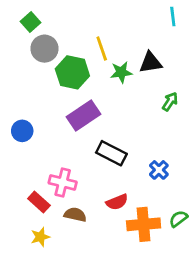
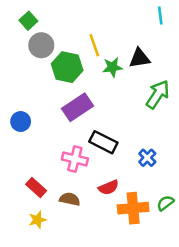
green arrow: (170, 102) -> (158, 94), size x1.6
pink cross: (63, 182) -> (75, 159), moved

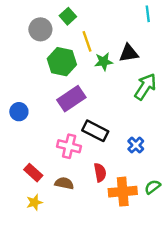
green square: (28, 21) -> (68, 16), moved
gray circle: (41, 45) -> (40, 29), moved
red semicircle: (109, 187) -> (100, 173), turned -78

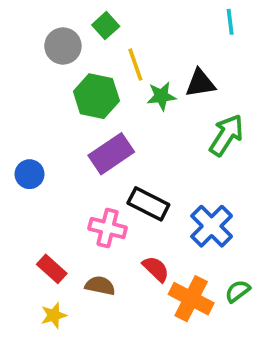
blue cross: (136, 145) -> (212, 226), size x1.6
red semicircle: (100, 173) -> (156, 269), turned -36
orange cross: (123, 192) -> (191, 299), turned 32

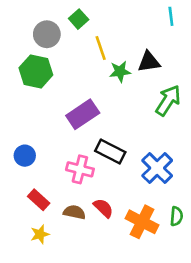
green hexagon: (96, 96) -> (36, 71), moved
blue circle: (30, 174) -> (25, 156), moved
red semicircle: (156, 269) -> (103, 208), moved
green semicircle: (238, 291) -> (176, 216), turned 132

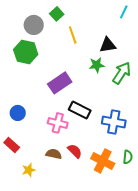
cyan line: (171, 16) -> (124, 12), turned 32
green star: (120, 71) -> (97, 65), moved
blue cross: (157, 168) -> (114, 122), turned -35
red rectangle: (39, 200) -> (12, 145), moved

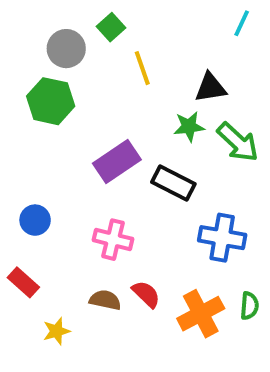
green arrow: (122, 73) -> (238, 142), turned 100
black rectangle: (80, 110) -> (173, 183), moved
orange cross: (103, 161) -> (201, 314), turned 35

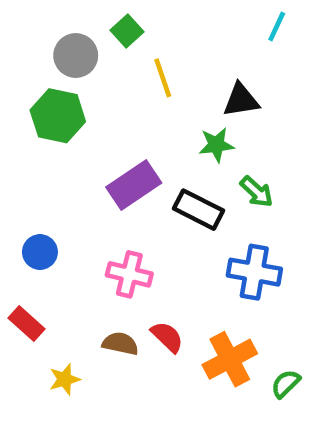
green arrow: (238, 142) -> (257, 192), moved, size x0.7
green semicircle: (249, 306) -> (286, 384), moved, turned -140

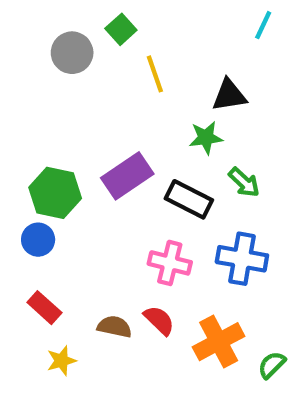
green hexagon: (58, 116) -> (55, 193), moved
pink cross: (129, 274) -> (170, 263), moved
red rectangle: (27, 323) -> (44, 308), moved

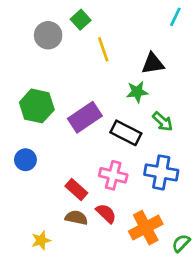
green hexagon: (55, 193) -> (37, 106), moved
red rectangle: (44, 308) -> (76, 189), moved

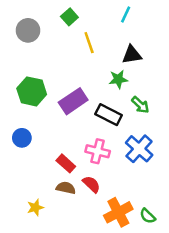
cyan line: (175, 17) -> (126, 15), moved
gray circle: (48, 35) -> (28, 30), moved
blue cross: (161, 172) -> (139, 149), turned 32
orange cross: (146, 228) -> (118, 212), moved
green semicircle: (181, 243) -> (148, 216), moved, turned -91

